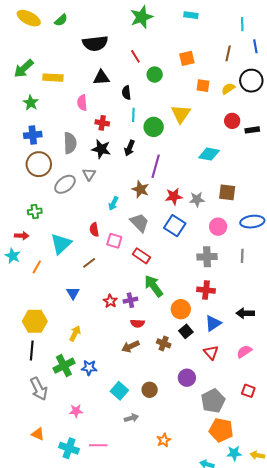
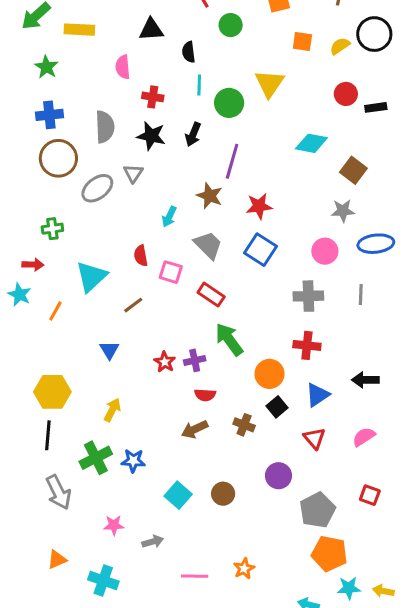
brown square: (227, 192) -> (353, 170), moved, turned 30
gray star: (197, 199) -> (343, 211), moved
gray arrow: (131, 418) -> (153, 542), moved
orange triangle: (38, 434) -> (57, 560), turned -48
pink line: (98, 445) -> (195, 576), moved

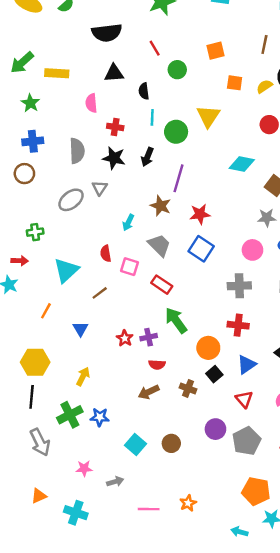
brown circle: (58, 158) -> (24, 174), moved, size x0.7
orange line: (55, 311) -> (46, 311), moved
gray pentagon: (317, 510) -> (247, 441), moved

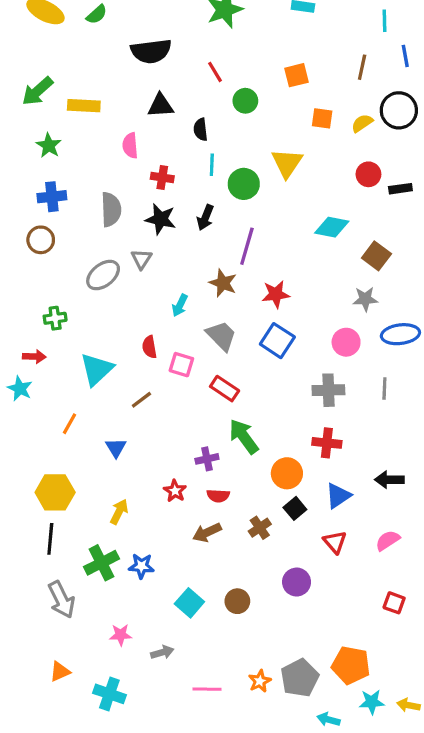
red star: (125, 338) -> (175, 491), moved
brown cross: (188, 388) -> (260, 528), turned 35
gray pentagon: (247, 441) -> (300, 678), moved

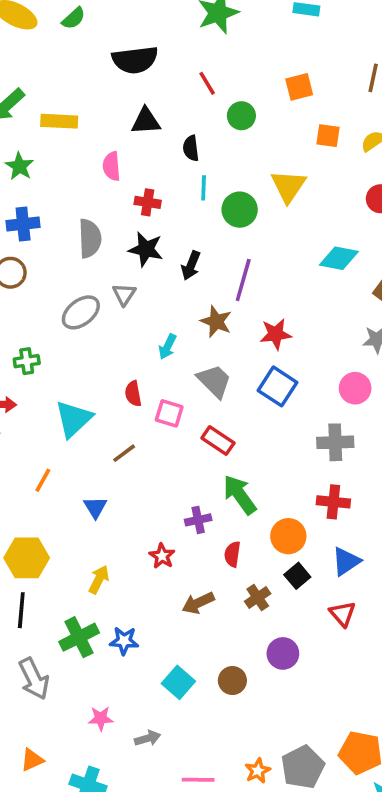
black arrow: (205, 217) -> (191, 266), moved
red semicircle: (218, 496) -> (232, 554), moved, turned 95
purple circle: (297, 582) -> (283, 653), moved

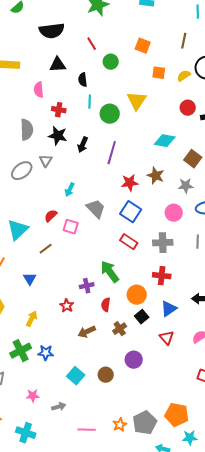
orange square: (299, 87) -> (143, 46), turned 35
brown star: (216, 321) -> (156, 176), moved
red semicircle: (133, 394) -> (51, 216), turned 56
red rectangle: (218, 441) -> (129, 242), moved

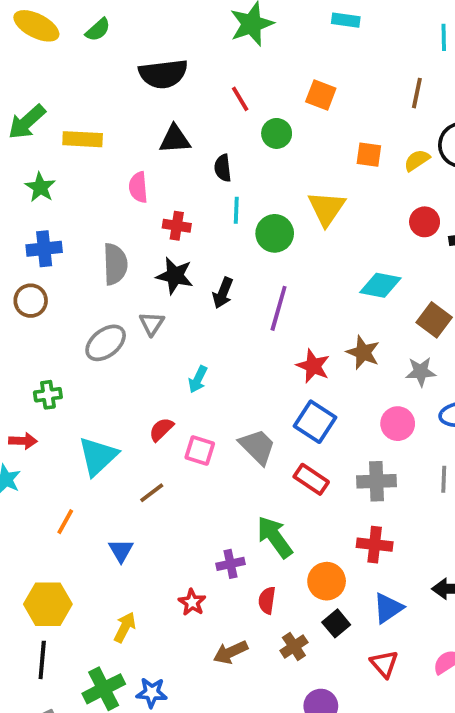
orange square: (143, 46) -> (321, 95), moved
red star: (130, 183) -> (313, 366), turned 30
gray trapezoid: (96, 209) -> (257, 447), moved

